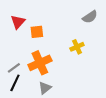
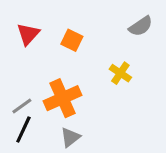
orange square: (37, 32) -> (72, 40), moved, turned 32
yellow cross: (77, 47) -> (120, 73), turned -32

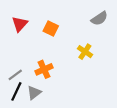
orange cross: (63, 98) -> (44, 69), size x0.7
gray triangle: (70, 137) -> (34, 93), moved

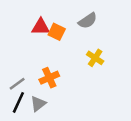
gray semicircle: (99, 18) -> (88, 21), moved
red triangle: (20, 24) -> (41, 27), moved, turned 49

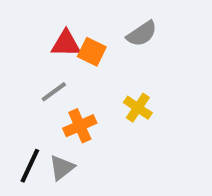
yellow cross: (95, 58) -> (138, 108), moved
gray line: (17, 84) -> (54, 92), moved

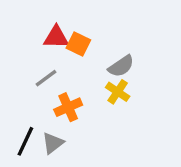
gray semicircle: (142, 34) -> (121, 66), moved

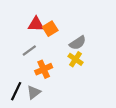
orange square: (78, 44) -> (50, 29), turned 32

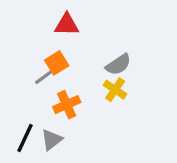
red triangle: (36, 24) -> (67, 25), moved
orange square: (50, 29) -> (57, 63), moved

